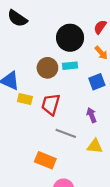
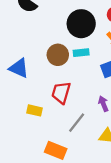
yellow rectangle: (25, 99) -> (34, 110), moved
gray line: (66, 133) -> (77, 123), turned -72

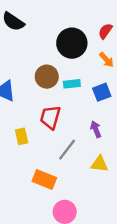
cyan rectangle: (81, 53) -> (72, 84), moved
yellow rectangle: (34, 110) -> (22, 136), turned 64

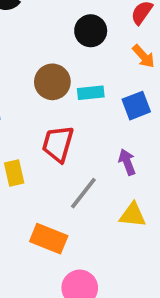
black circle: (72, 43) -> (91, 31), size x0.7

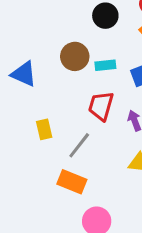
red trapezoid: (58, 144) -> (101, 106), moved
gray line: (83, 193) -> (79, 145), moved

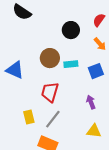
red trapezoid: (101, 106) -> (50, 92), moved
yellow rectangle: (44, 129) -> (29, 117), moved

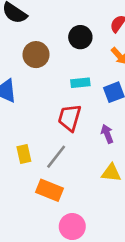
brown circle: (50, 58) -> (36, 55), moved
red trapezoid: (50, 92) -> (70, 118), moved

